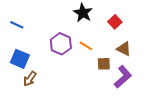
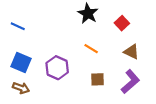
purple hexagon: (61, 44) -> (57, 68), moved
brown square: (104, 64) -> (97, 79), moved
brown arrow: (30, 79) -> (21, 88), moved, turned -105

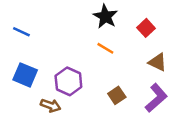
orange line: (91, 49) -> (105, 48), moved
brown square: (97, 79) -> (117, 95), turned -32
brown arrow: (21, 88) -> (51, 106), moved

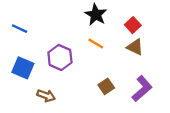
brown triangle: (158, 62) -> (135, 47), moved
purple hexagon: (68, 81) -> (60, 57), moved

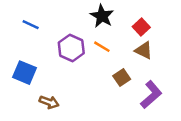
blue line: (19, 29) -> (31, 25), moved
purple hexagon: (60, 57) -> (71, 48), moved
brown square: (106, 86) -> (122, 77), moved

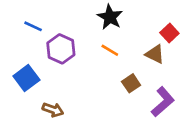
red square: (141, 27) -> (169, 33), moved
purple hexagon: (71, 48) -> (61, 49), moved
blue square: (24, 73) -> (26, 78), turned 30

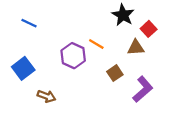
black star: (110, 17) -> (123, 15), moved
purple hexagon: (61, 49) -> (73, 56), moved
brown triangle: (155, 54) -> (136, 47), turned -30

